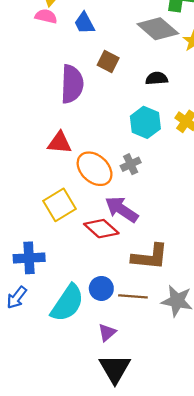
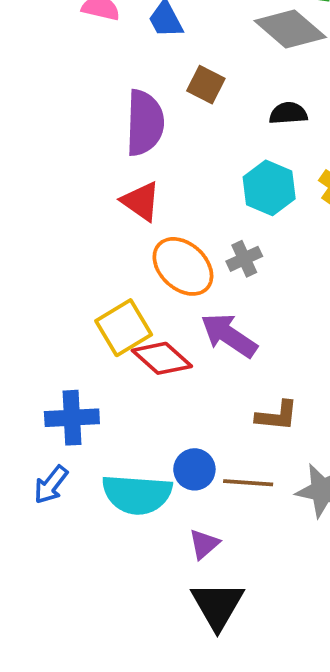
red triangle: (60, 143) -> (141, 201), moved, turned 30
red diamond: (101, 229) -> (162, 358), moved
brown L-shape: (150, 257) -> (277, 416), size x0.7
cyan semicircle: (67, 303) -> (137, 494), turned 60

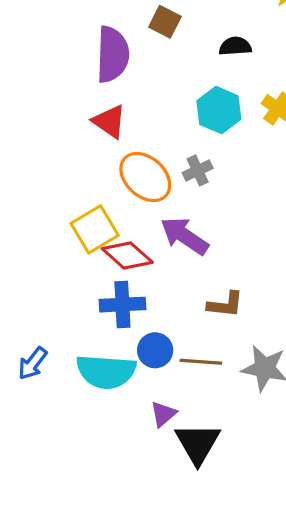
blue cross: (72, 418) -> (122, 305), moved
black triangle: (217, 605) -> (198, 443), moved

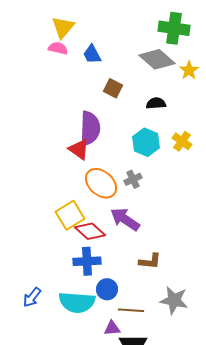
purple semicircle: (113, 54) -> (90, 128), moved
brown line: (201, 362) -> (131, 310), moved
purple triangle: (163, 414) -> (112, 328), turned 36

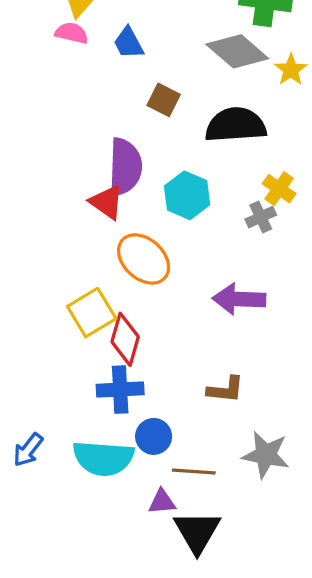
black semicircle: (156, 103) -> (236, 125), size x1.8
cyan hexagon: (146, 142) -> (187, 195), moved
gray cross: (133, 179) -> (261, 217), moved
purple arrow: (125, 219) -> (239, 299), moved, turned -32
red diamond: (90, 231) -> (125, 339), turned 64

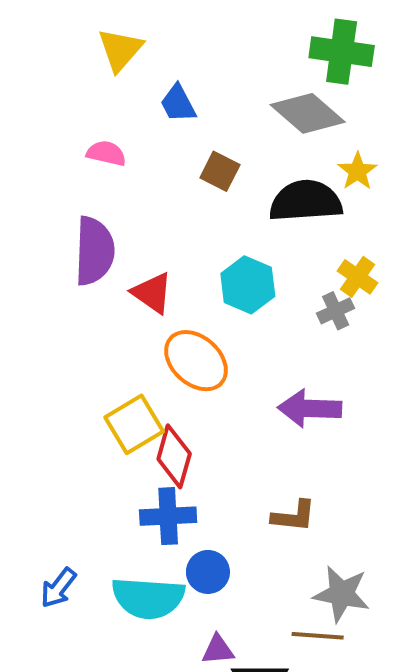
pink semicircle: (72, 33) -> (106, 153), moved
yellow star: (291, 70) -> (357, 171), moved
purple semicircle: (125, 167) -> (94, 251), moved
brown line: (194, 472) -> (318, 636), moved

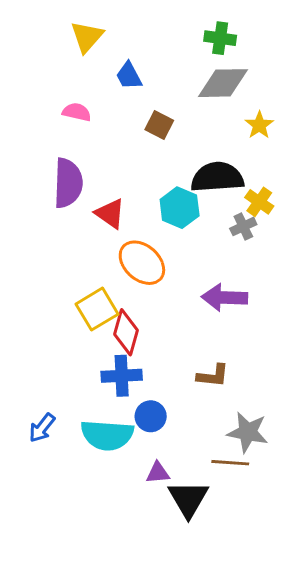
green cross: (342, 52) -> (220, 38), moved, size x0.7
gray diamond: (308, 113) -> (223, 83), turned -42
black semicircle: (306, 201) -> (217, 177), moved

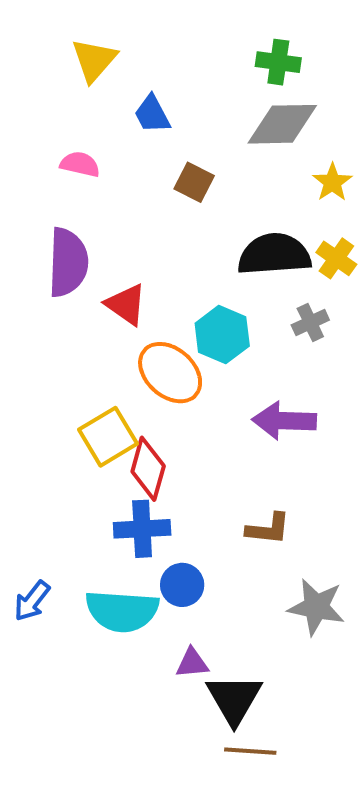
yellow cross: (259, 202) -> (336, 258), moved
cyan hexagon: (180, 208) -> (222, 335), moved
brown line: (230, 463) -> (250, 751), moved

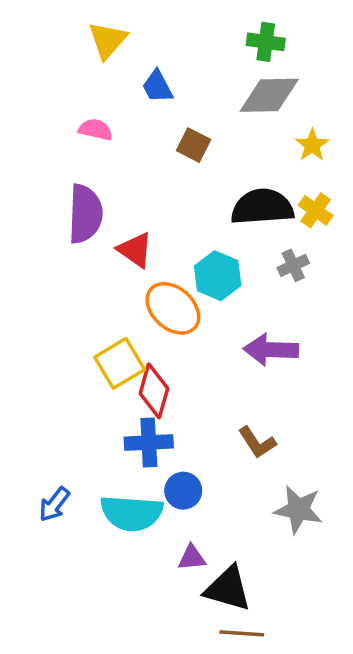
brown L-shape: (268, 529) -> (257, 442), turned 51
black triangle: (234, 699) -> (228, 589), turned -44

